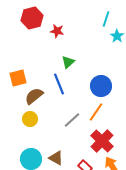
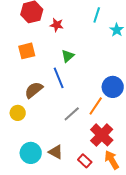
cyan line: (106, 19) -> (97, 15), moved
orange square: (18, 78) -> (27, 51), moved
blue circle: (101, 86) -> (113, 87), moved
yellow circle: (30, 119) -> (18, 113), moved

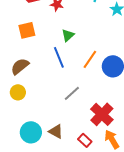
brown semicircle: (34, 90) -> (20, 66), moved
orange line: (96, 106) -> (90, 59), moved

